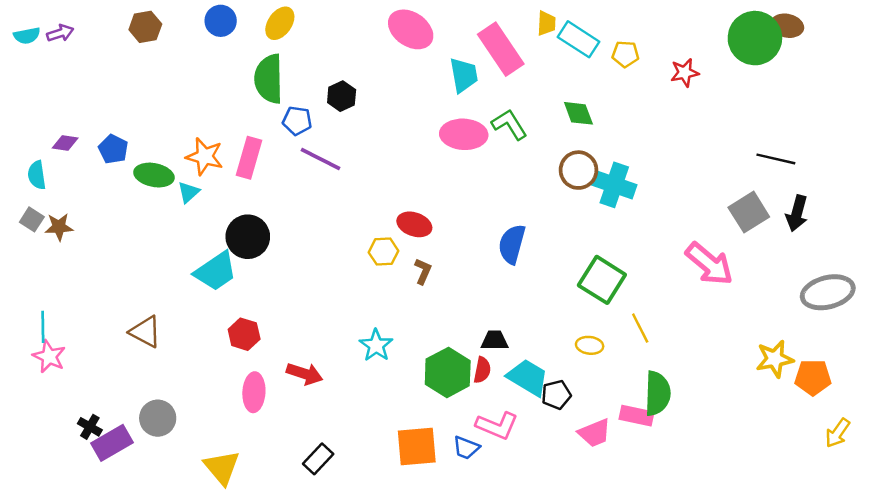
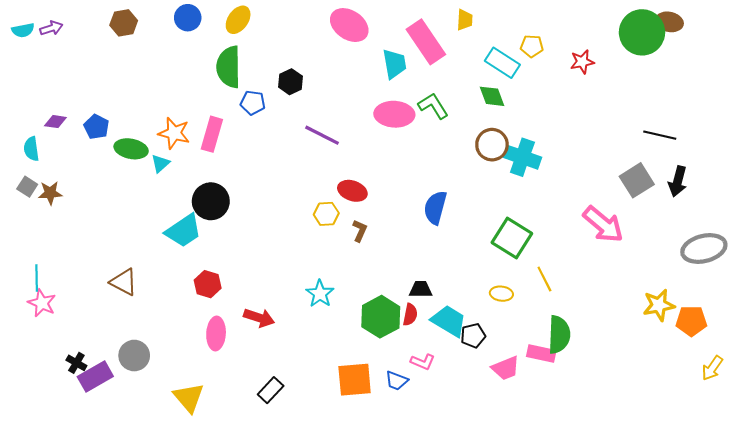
cyan rectangle: (578, 39) -> (502, 63), moved
purple line: (321, 159) -> (322, 135), moved
pink L-shape: (497, 426) -> (423, 362), size x0.7

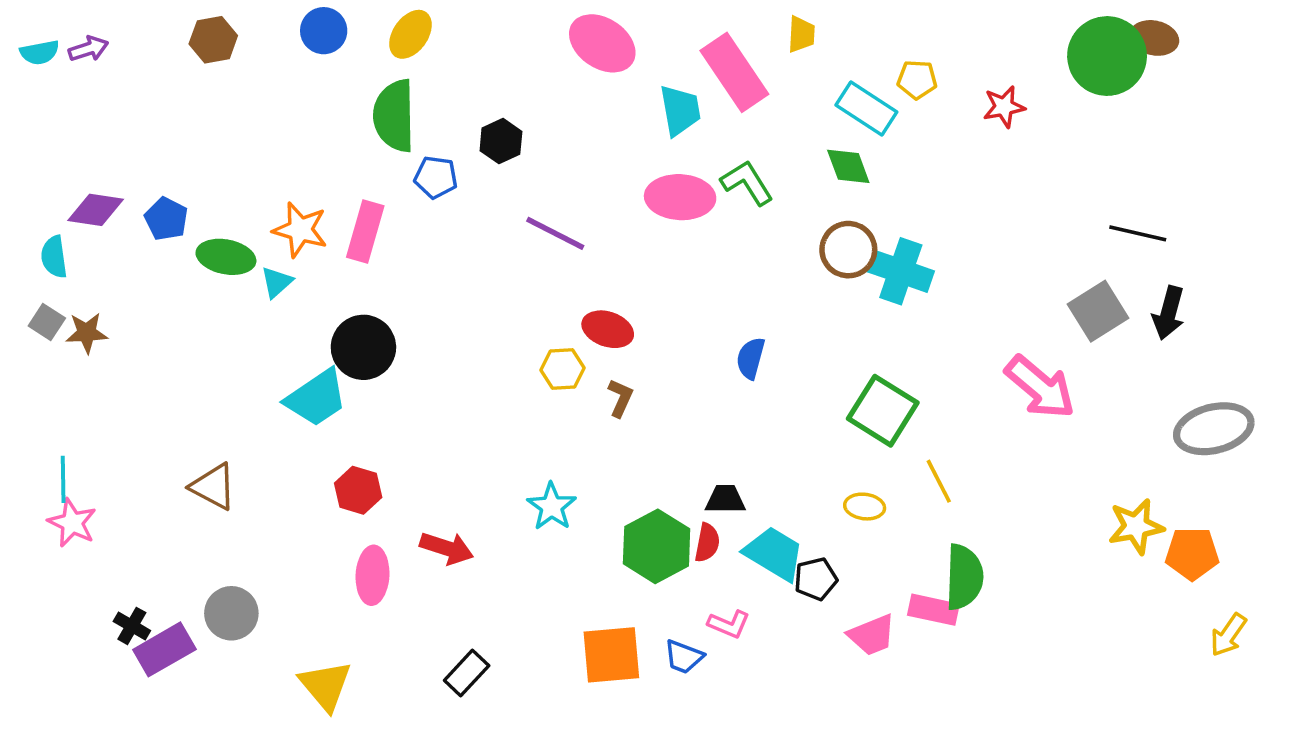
purple diamond: (55, 122) -> (96, 210), size x1.4
blue semicircle: (435, 208) -> (751, 358), size x0.7

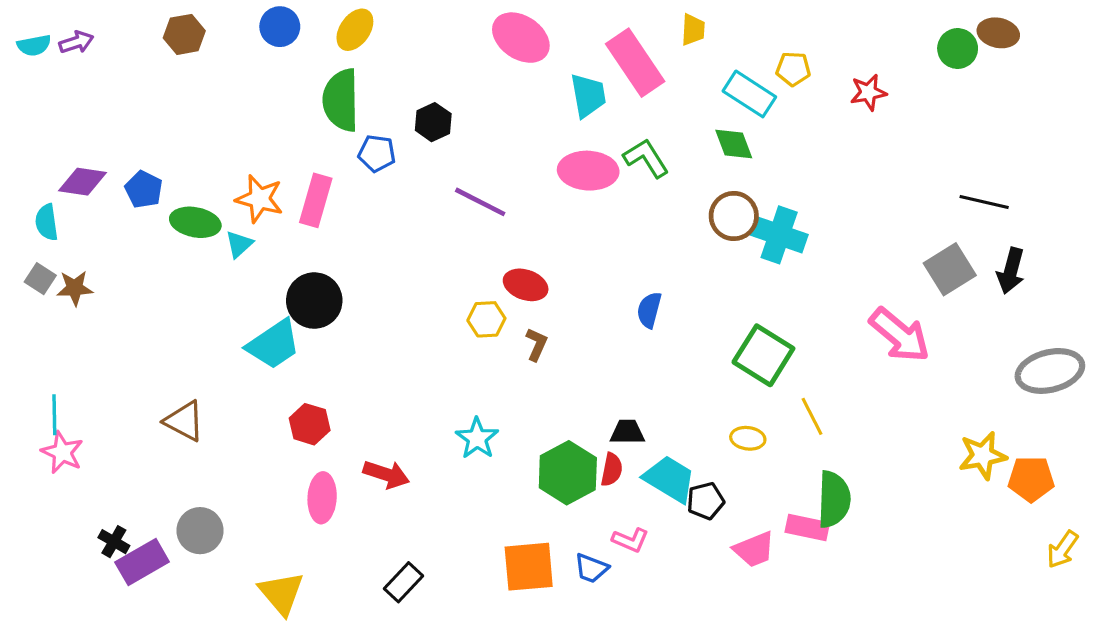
green circle: (1107, 56) -> (958, 49), size x0.6

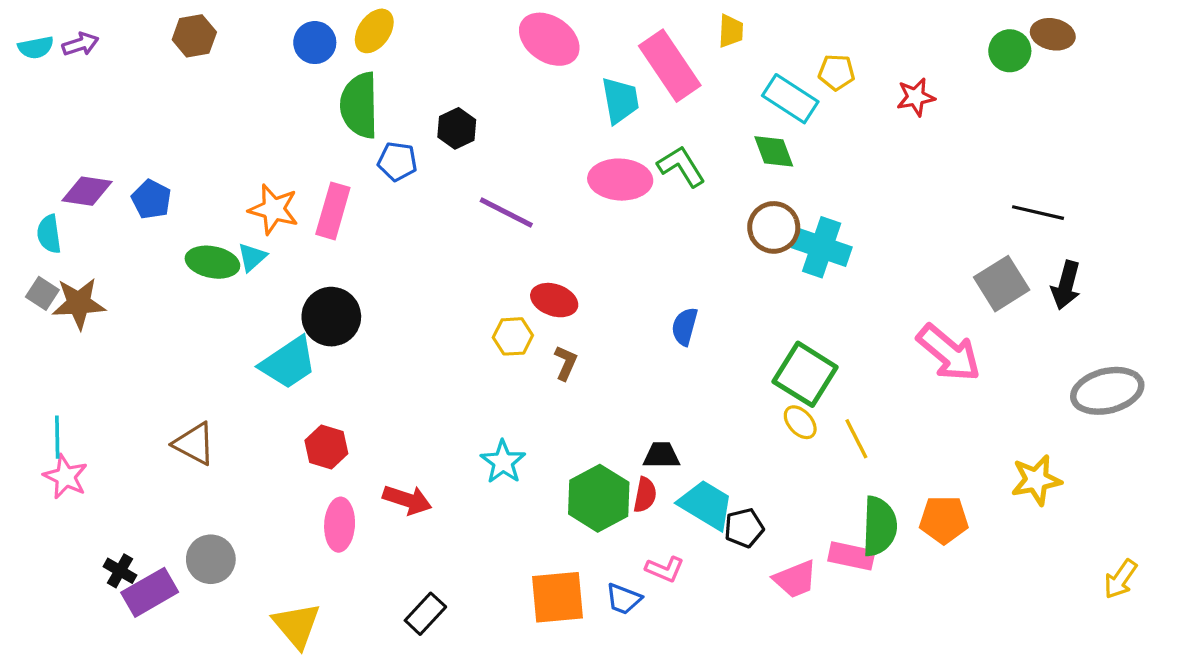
blue circle: (280, 27) -> (315, 43), moved
green ellipse: (195, 222) -> (212, 262), moved
brown star: (75, 288) -> (79, 303), size x1.4
yellow ellipse: (748, 438) -> (800, 422), moved, turned 40
orange pentagon: (1031, 479) -> (944, 520), moved

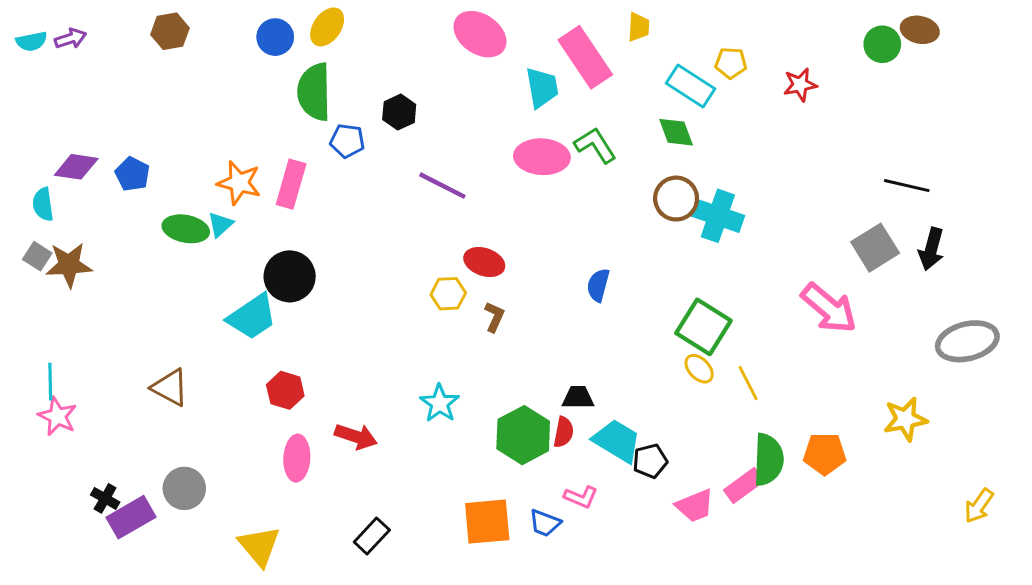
pink rectangle: (851, 556) -> (744, 485), turned -48

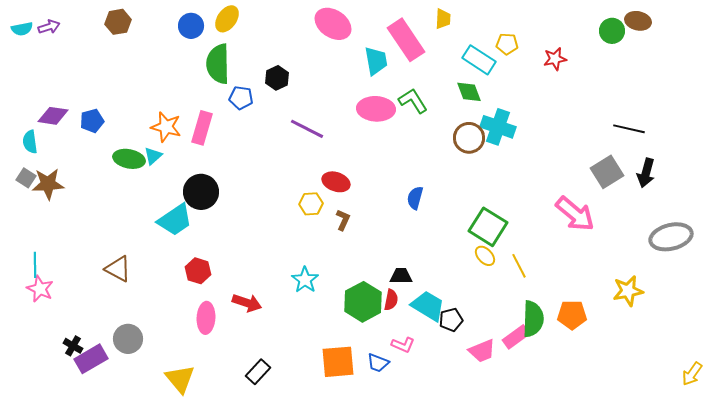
blue pentagon: (132, 174) -> (92, 121), turned 30
cyan cross: (718, 216) -> (498, 127), moved
yellow arrow: (979, 506) -> (692, 374), moved

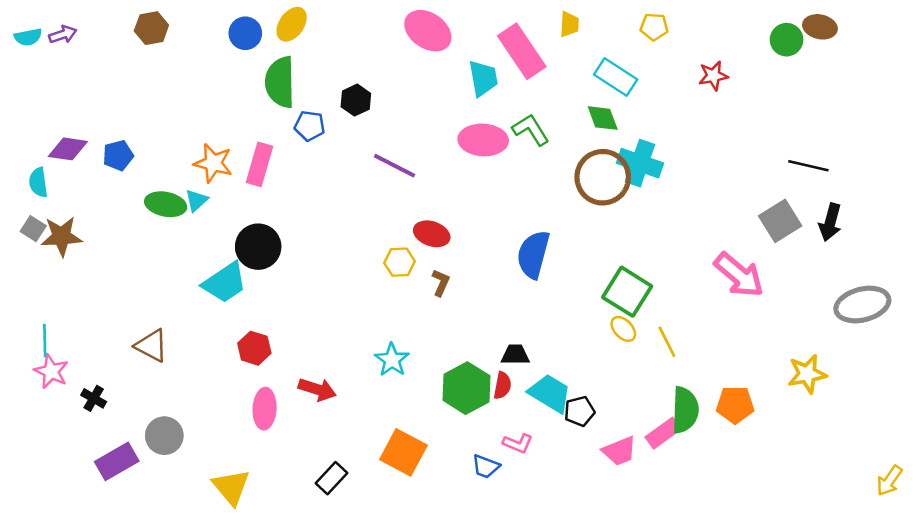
yellow pentagon: (507, 44) -> (654, 27), moved
brown circle: (469, 138) -> (603, 177), size x1.4
blue semicircle: (415, 198) -> (533, 254), size x1.6
black cross: (73, 346) -> (94, 398), moved
orange square: (338, 362) -> (403, 452), moved, turned 33

